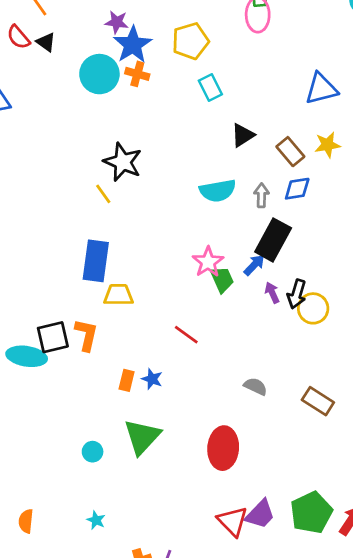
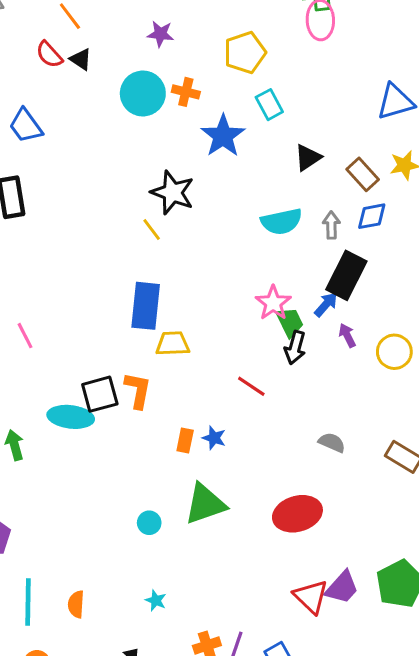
blue star: (133, 45) -> (223, 136), moved
black arrow: (297, 294) -> (295, 348), moved
green triangle: (142, 437) -> (205, 504), turned 30
red ellipse: (223, 448) -> (297, 514), turned 72

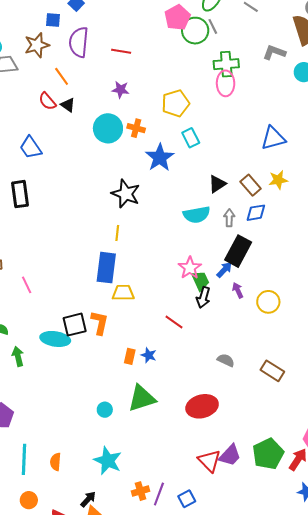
black triangle: (308, 158) -> (217, 184), moved
yellow line: (152, 229) -> (117, 233), moved, turned 42
cyan star: (156, 600) -> (108, 461), size x2.0

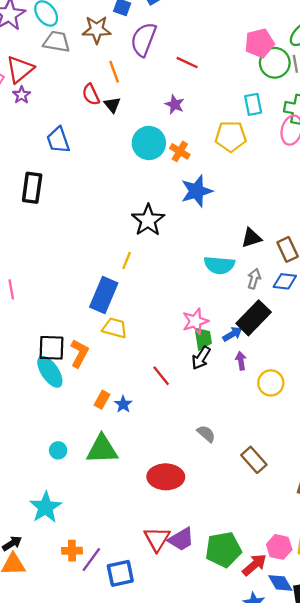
cyan rectangle: (191, 138) -> (253, 104), moved
cyan ellipse: (55, 339) -> (50, 372), moved, turned 32
blue square: (187, 499) -> (120, 573), size x1.4

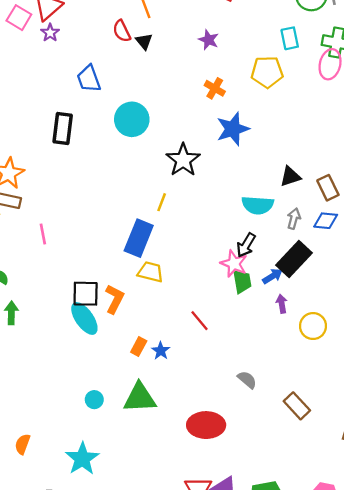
cyan circle: (149, 143) -> (132, 119), moved
pink star: (195, 321) -> (234, 264), turned -30
black arrow: (201, 358) -> (246, 245), moved

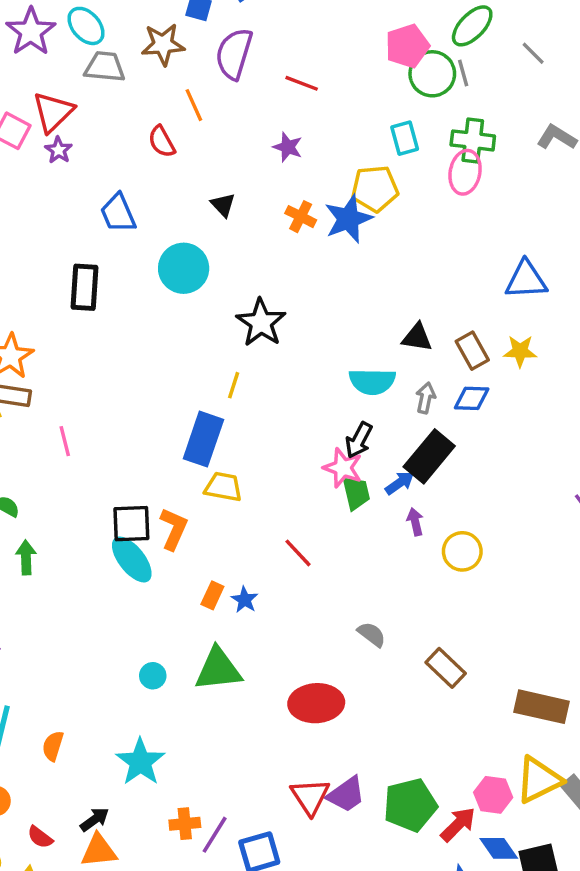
black triangle: (144, 41) -> (223, 205), moved
blue star: (233, 129) -> (348, 219), moved
black triangle: (290, 176) -> (417, 337), turned 30

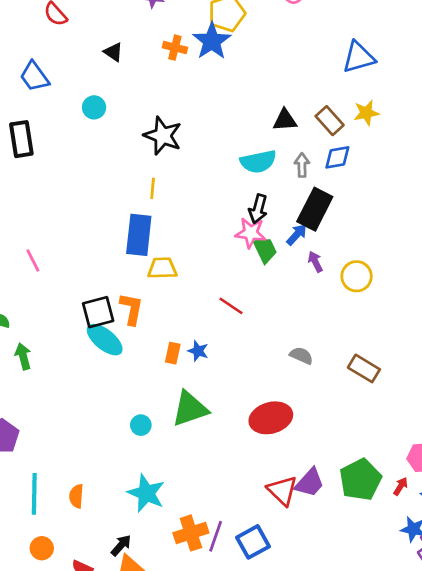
cyan circle: (184, 268) -> (94, 107), size x0.6
orange cross: (185, 824) -> (191, 533), size x1.4
red arrow: (458, 824) -> (401, 486), size x0.6

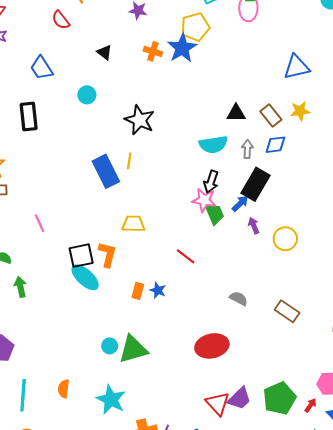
blue rectangle: (139, 235) -> (106, 171), moved, turned -36
pink line: (33, 260) -> (40, 223), moved
green triangle: (190, 409) -> (133, 349), moved
orange semicircle: (76, 496) -> (64, 389), moved

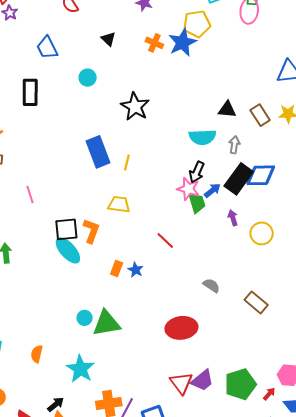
blue diamond: (275, 145) -> (261, 175), moved, size x1.4
yellow line: (129, 161) -> (127, 163), moved
blue arrow: (240, 203) -> (212, 190), moved

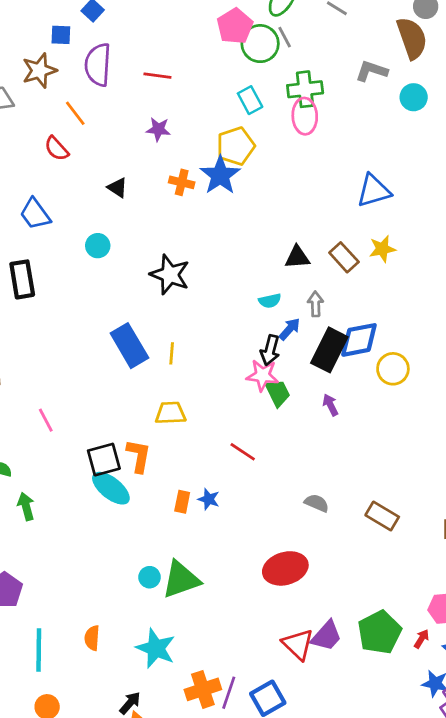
cyan semicircle: (202, 137) -> (270, 301), size x0.6
blue arrow: (212, 190) -> (290, 329), moved
yellow circle: (262, 233) -> (393, 369), moved

